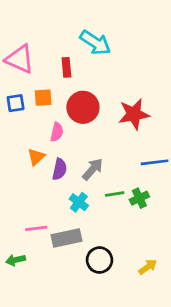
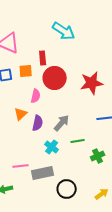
red rectangle: (66, 67) -> (43, 58), moved
green cross: (139, 198) -> (98, 156), moved

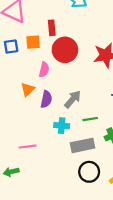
cyan cross: (52, 147) -> (62, 126), turned -32
gray rectangle: (43, 173) -> (83, 145), moved
black circle: (67, 189) -> (89, 172), moved

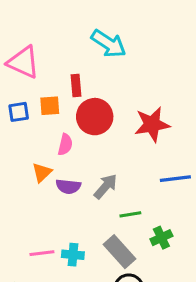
purple semicircle: (46, 99) -> (68, 186), turned 84
cyan cross: (62, 126) -> (73, 255), moved
gray rectangle: (83, 145) -> (119, 252), turned 60

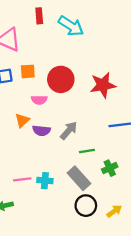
red rectangle: (76, 86) -> (39, 16), moved
pink semicircle: (65, 145) -> (39, 100), turned 77

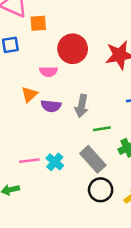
orange square: (28, 71) -> (38, 23), moved
gray arrow: (69, 131) -> (82, 106), turned 150
cyan cross: (45, 181) -> (55, 162), turned 35

